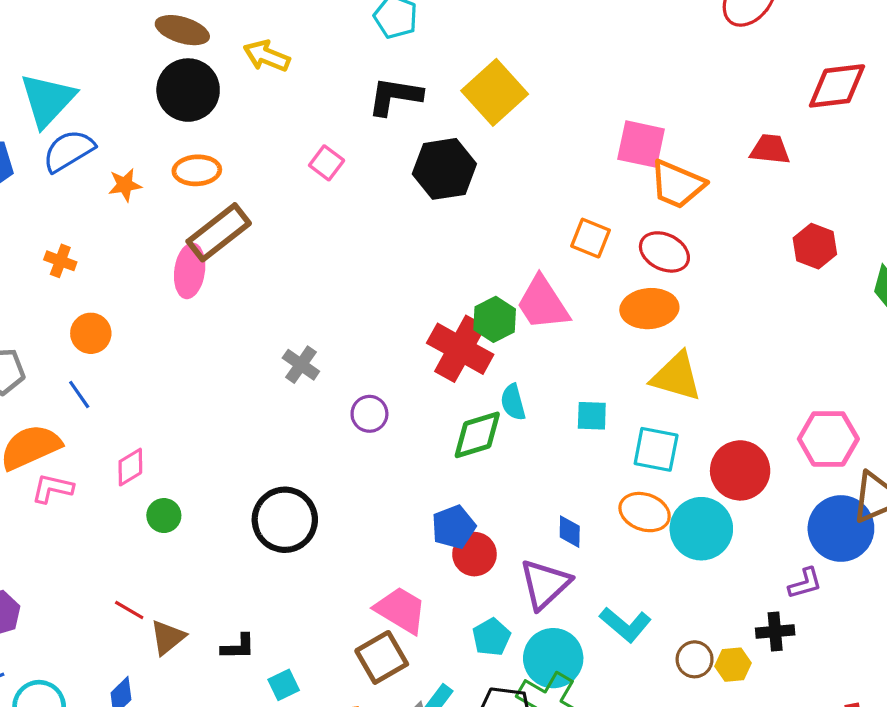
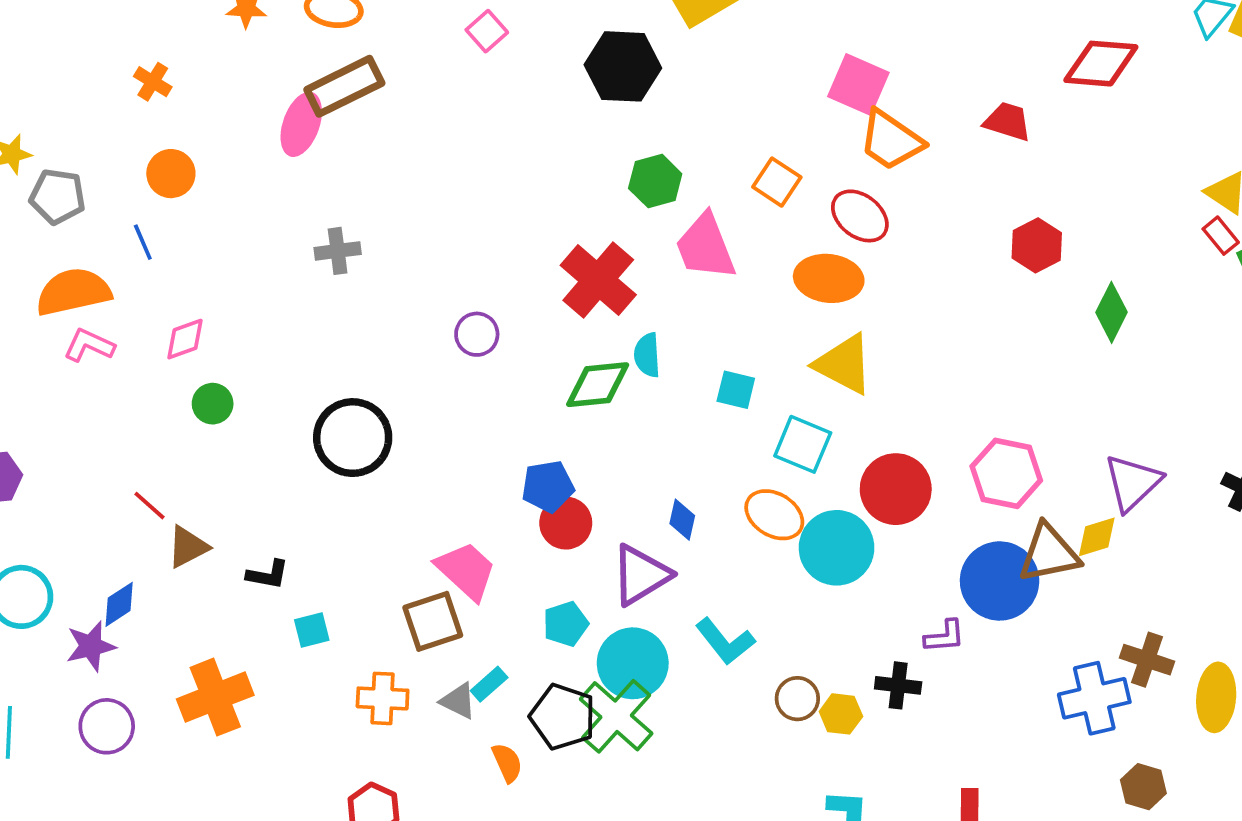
green hexagon: (495, 319) -> (655, 181), moved
gray cross: (301, 365) -> (338, 251), moved, turned 36

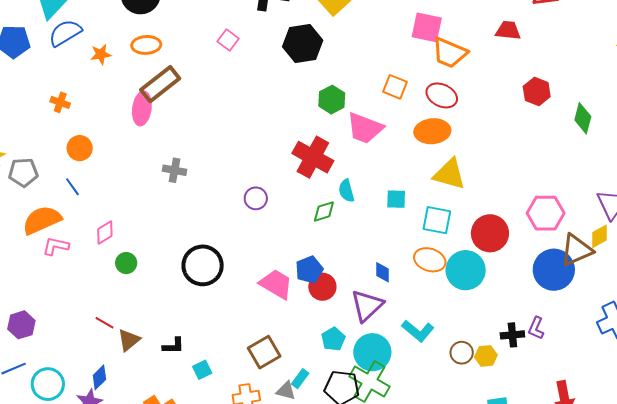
pink trapezoid: (705, 247) -> (365, 128), turned -36
gray cross: (338, 251) -> (174, 170), turned 30
green diamond: (598, 385) -> (324, 211), size x0.7
pink trapezoid: (466, 571) -> (276, 284), moved
purple L-shape: (945, 636) -> (536, 328), moved, turned 130

